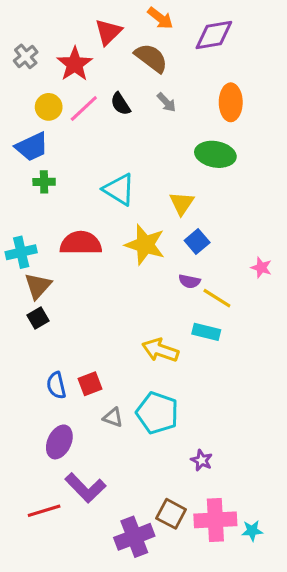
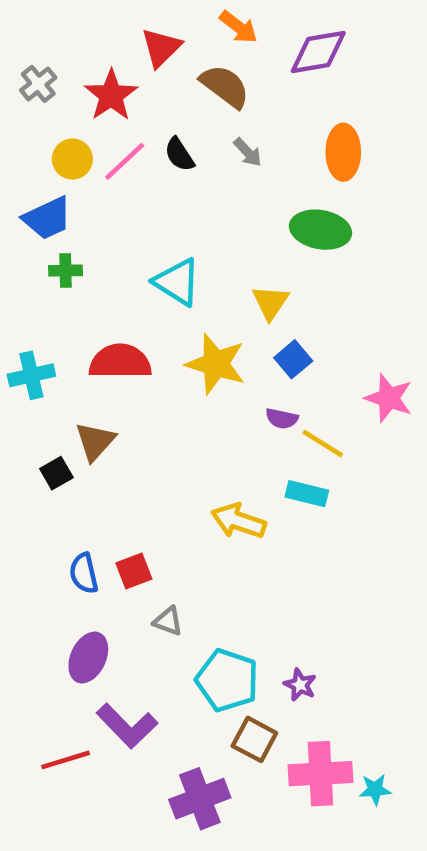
pink star: (261, 268) -> (389, 398), size x1.5
brown triangle: (38, 286) -> (95, 441), moved
cyan pentagon: (157, 413) -> (227, 680), moved
brown square: (171, 514) -> (254, 739), moved

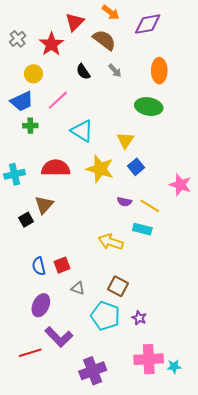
pink line: (125, 161) -> (58, 100), moved
purple semicircle: (282, 419) -> (124, 202), moved
brown square: (254, 739) -> (118, 286), moved

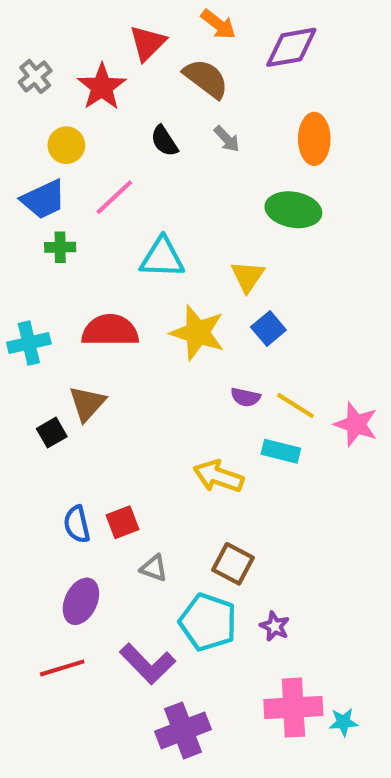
cyan triangle: (82, 131) -> (162, 258), turned -30
pink star: (180, 185) -> (356, 424), moved
purple L-shape: (59, 337) -> (148, 664), moved
red line: (30, 353) -> (62, 668), moved

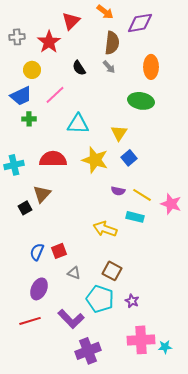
gray cross: (35, 76) -> (17, 37), turned 35
brown semicircle: (206, 79) -> (112, 43), moved, turned 60
blue semicircle: (77, 524) -> (37, 252), turned 36

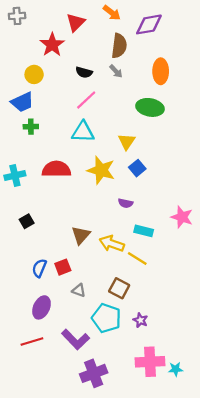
gray cross: (17, 37) -> (17, 16), moved
black semicircle: (79, 68) -> (84, 72), turned -42
pink line: (55, 95) -> (86, 100), moved
brown triangle: (42, 194) -> (81, 235), moved
yellow line: (142, 195) -> (137, 258), moved

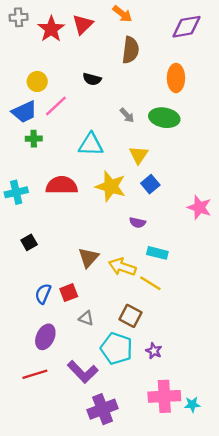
purple diamond: (149, 24) -> (186, 27), moved
red star: (52, 45) -> (51, 29), moved
gray arrow: (116, 71) -> (127, 115), moved
pink line: (86, 100) -> (56, 106), moved
pink star: (182, 217) -> (199, 207), moved

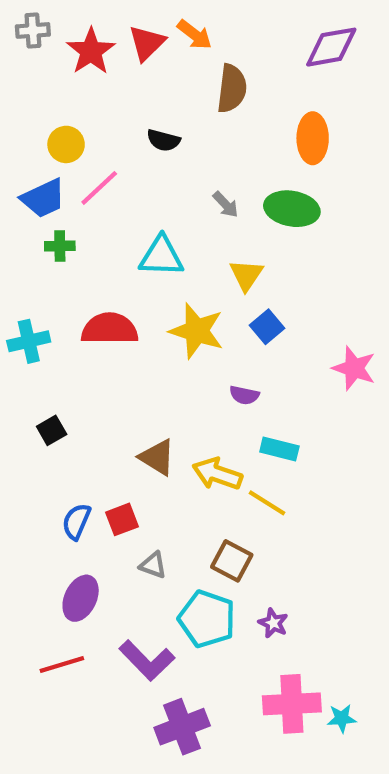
orange arrow: (122, 14) -> (194, 35), moved
brown triangle: (89, 258) -> (157, 457), turned -40

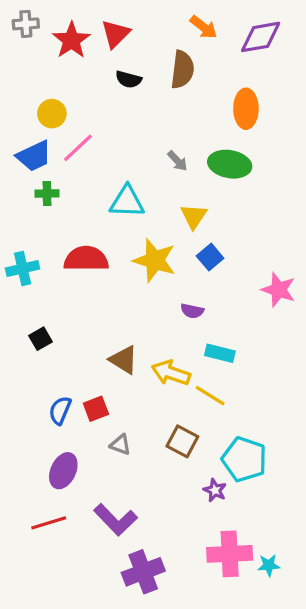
orange arrow: (194, 35) -> (204, 27), moved
black semicircle: (163, 140) -> (129, 79), moved
cyan pentagon: (207, 619) -> (244, 459), moved

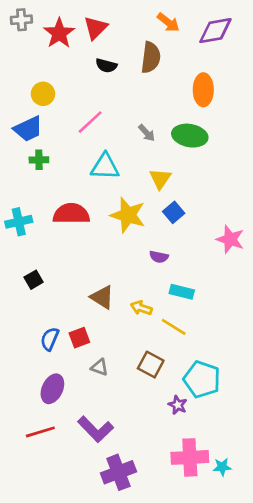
pink line: (78, 148) -> (90, 122), moved
yellow arrow: (171, 373) -> (141, 308), size x0.7

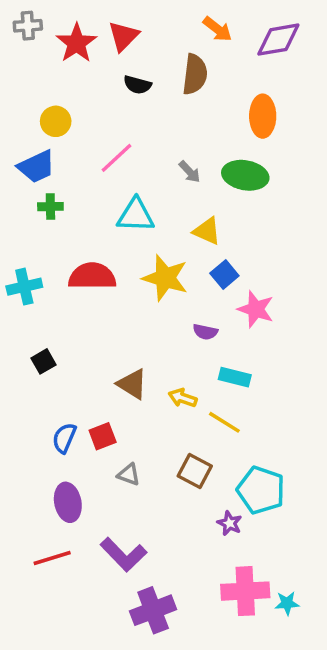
yellow triangle: (160, 179) -> (207, 231), turned -40
pink star: (230, 239) -> (256, 309), moved
purple ellipse: (52, 389) -> (68, 502), turned -36

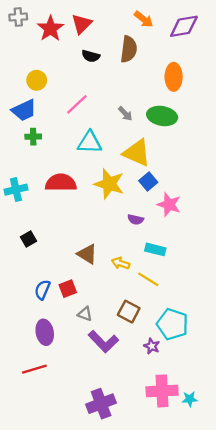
yellow triangle: (207, 231) -> (137, 153), size x1.5
purple L-shape: (123, 555) -> (103, 341), moved

